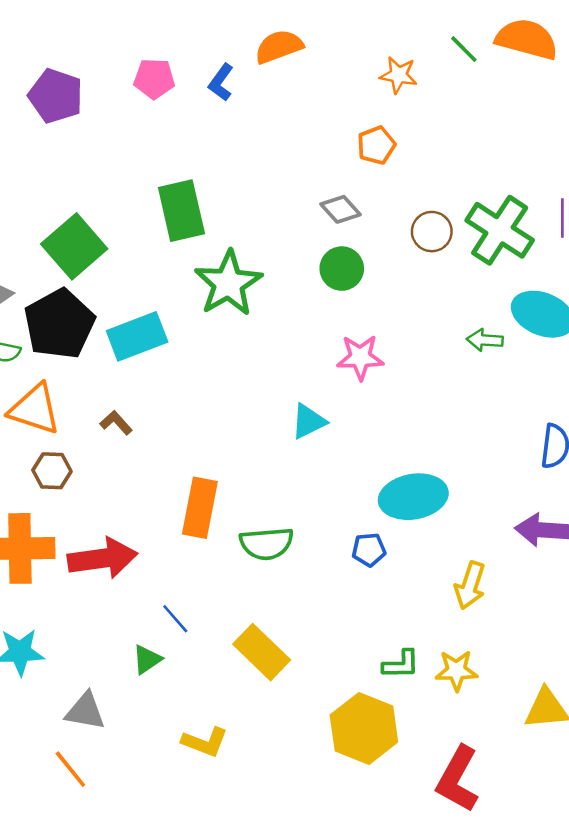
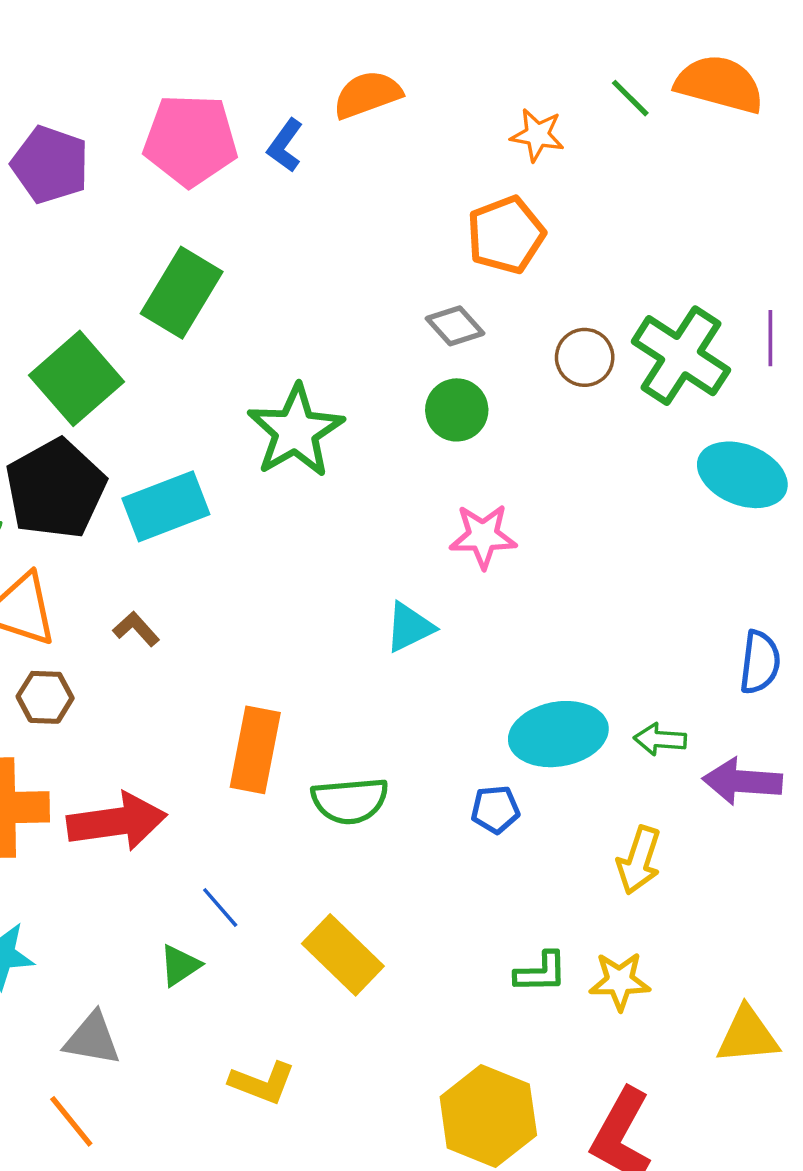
pink pentagon: (154, 79) -> (190, 140), size x1.6
orange pentagon: (376, 145) -> (506, 235), size x1.4
green rectangle: (181, 211) -> (182, 293), moved, turned 44
green arrow: (485, 340) -> (660, 739), moved
yellow hexagon: (364, 728) -> (488, 1116), moved

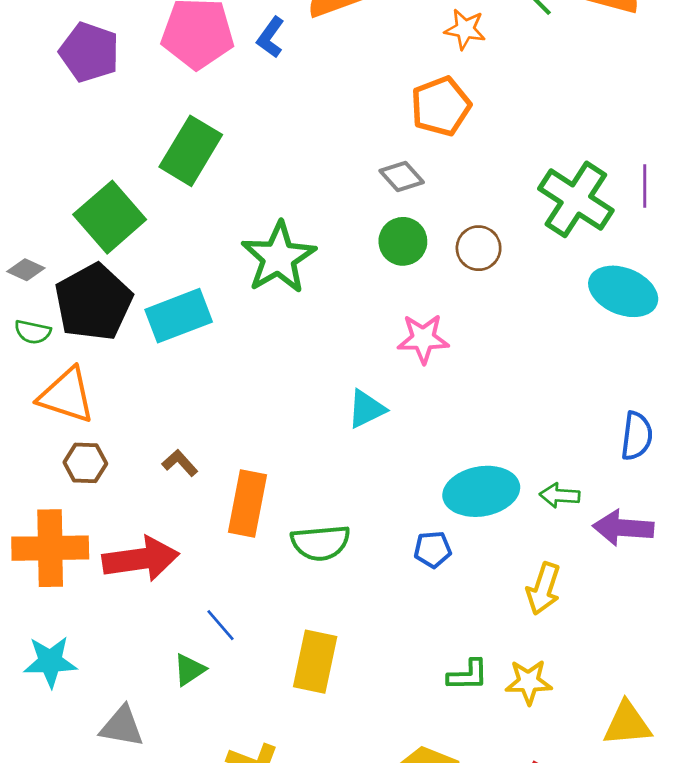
brown circle: (585, 357) -> (479, 248), moved
brown L-shape: (136, 629) -> (180, 463), moved
yellow rectangle: (343, 955) -> (315, 662), turned 58

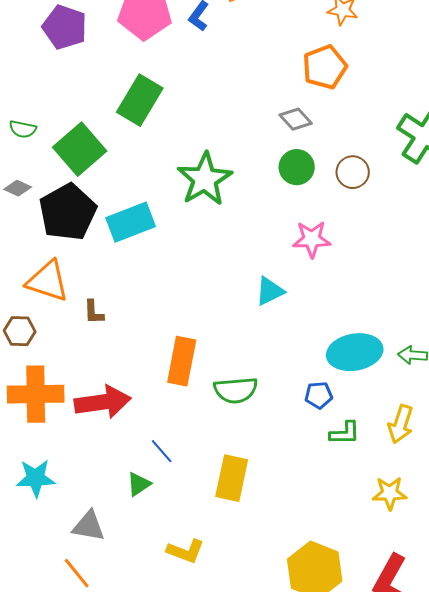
green semicircle: (33, 332) -> (23, 129), moved
brown hexagon: (85, 463) -> (20, 331), moved
brown L-shape: (180, 463) -> (94, 312), moved, turned -140
green L-shape: (468, 675) -> (345, 433), moved

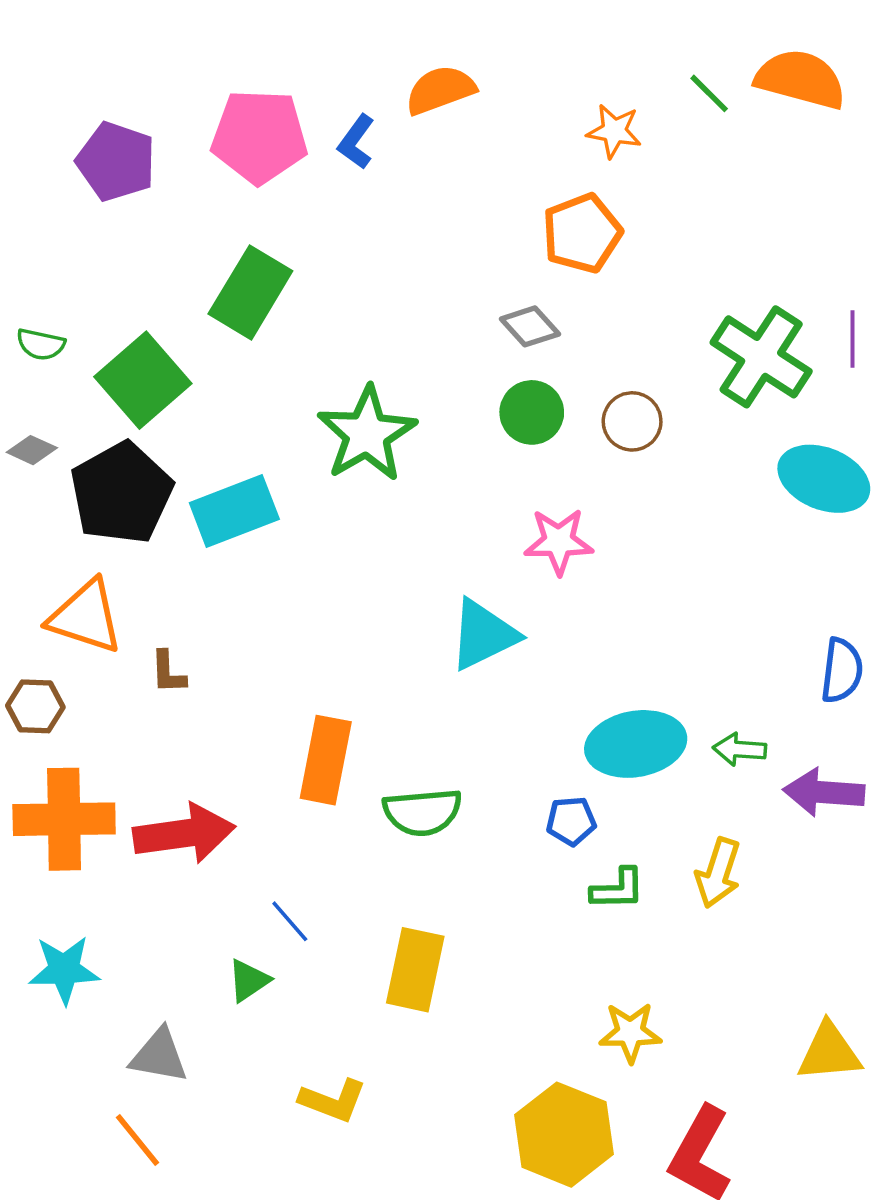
cyan triangle: (270, 291) -> (483, 635), size x1.4
yellow star: (390, 493) -> (630, 1032), moved

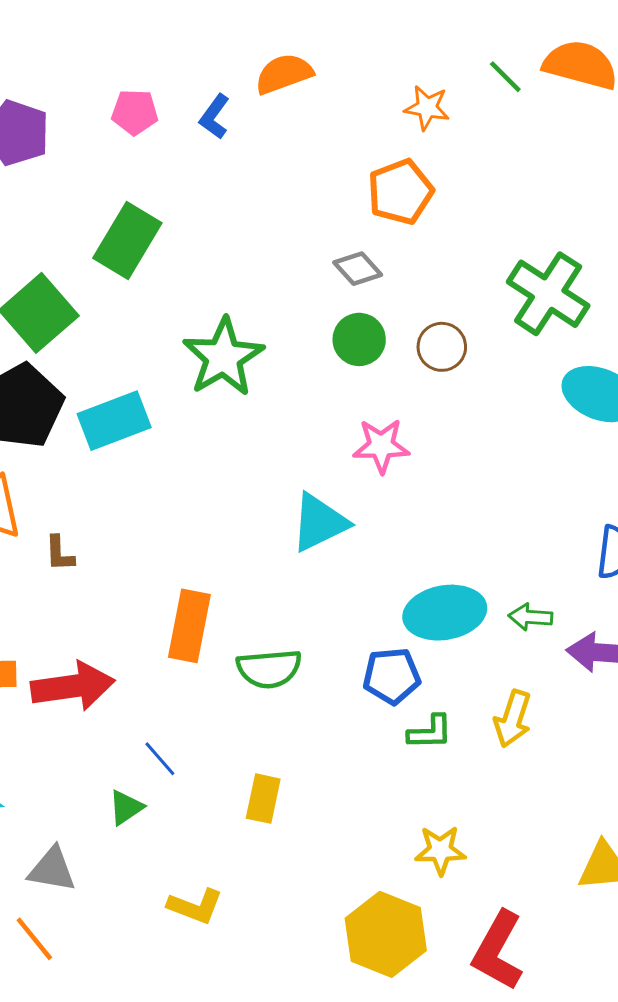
pink pentagon: (259, 136) -> (135, 112), size x0.6
blue pentagon: (571, 821) -> (392, 676), size x1.4
yellow rectangle: (415, 970) -> (263, 799), size x0.7

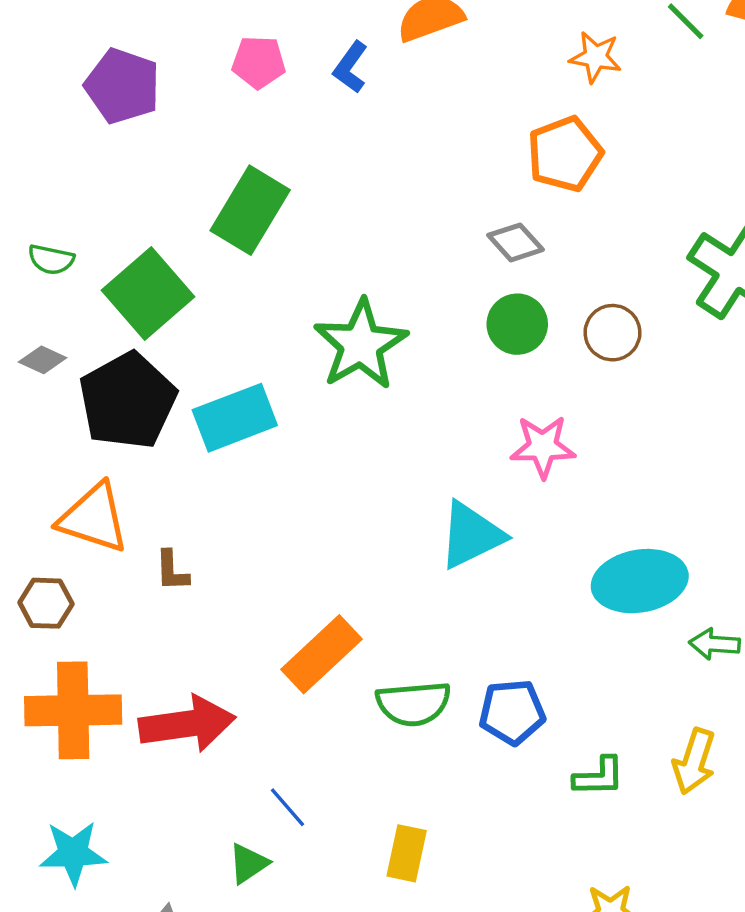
cyan ellipse: (445, 613) -> (640, 581), moved
orange rectangle: (189, 626) -> (322, 654), turned 36
blue pentagon: (392, 676) -> (512, 712), moved

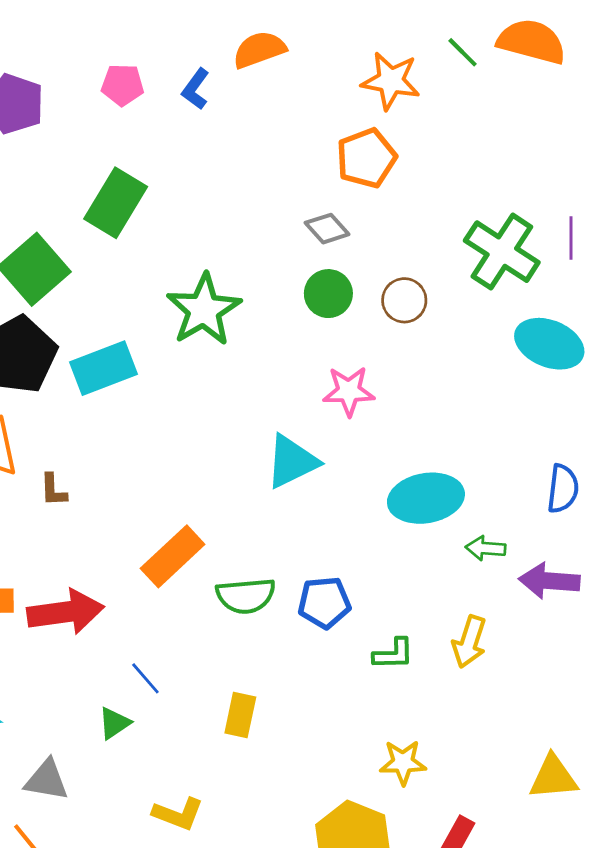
orange star: (595, 57) -> (391, 81), size x1.4

